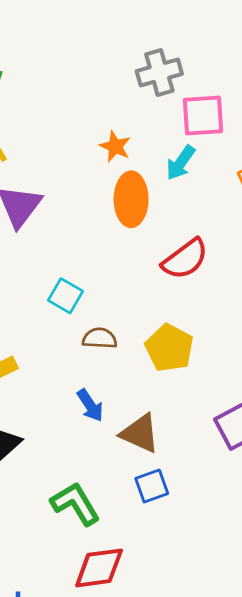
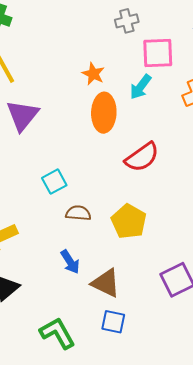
gray cross: (159, 72) -> (127, 21), size x0.7
cyan square: (66, 296) -> (54, 182), turned 30
blue square: (152, 486) -> (113, 322), turned 30

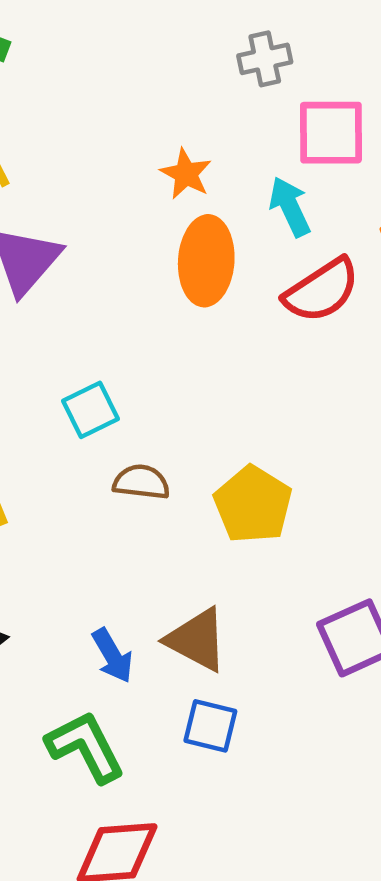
cyan arrow: (141, 87) -> (290, 207), turned 116
red semicircle: (142, 157) -> (322, 290), moved
blue arrow: (70, 262) -> (112, 656), moved

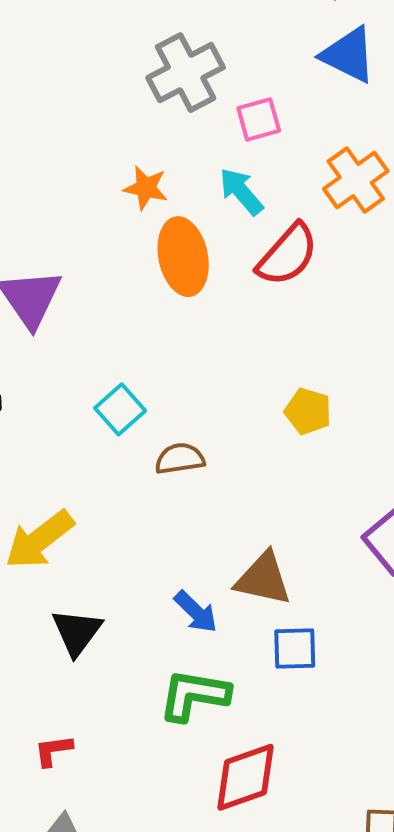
gray cross: (265, 59) -> (186, 73), size x1.6
pink square: (331, 133) -> (259, 119), size x0.7
yellow pentagon: (253, 505) -> (308, 411), moved, size x0.7
green L-shape: (85, 747) -> (194, 695), turned -38

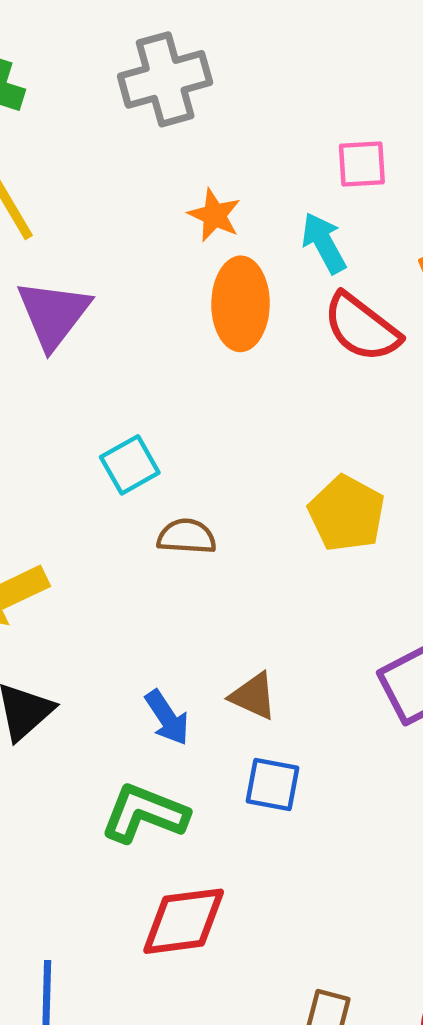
gray cross: (186, 73) -> (165, 79), moved
red semicircle: (287, 255) -> (362, 328), turned 74
yellow pentagon: (308, 411) -> (347, 514), size x1.4
brown triangle: (263, 579) -> (253, 696), size x0.7

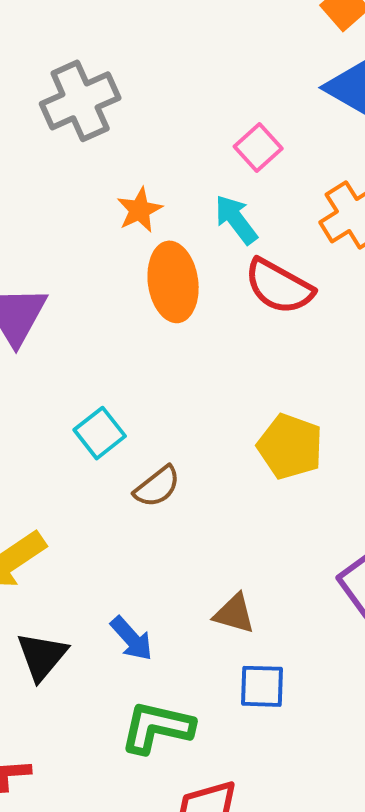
pink square: (362, 164) -> (258, 147), turned -30
orange star: (214, 215) -> (139, 210), turned 30
brown semicircle: (187, 536) -> (157, 487), turned 147
blue arrow: (167, 718) -> (132, 639), moved

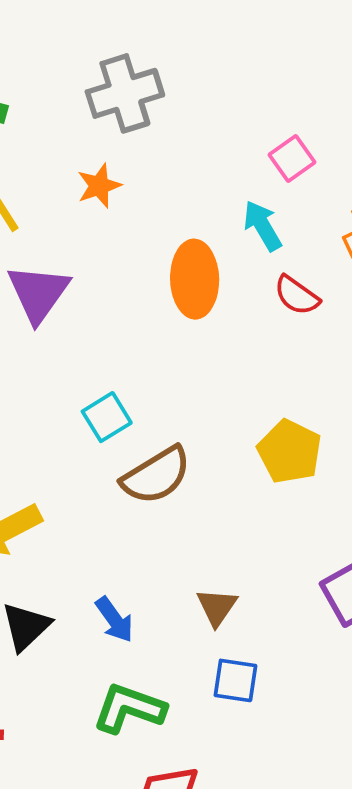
orange star: (139, 210) -> (99, 186), moved
red semicircle: (279, 287) -> (297, 295), size x0.7
brown semicircle: (157, 487) -> (156, 475), size x1.5
brown triangle: (234, 614) -> (217, 607), turned 42

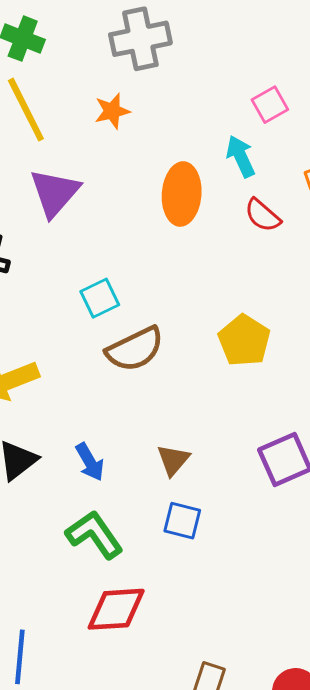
green L-shape: (129, 708) -> (94, 535), turned 30

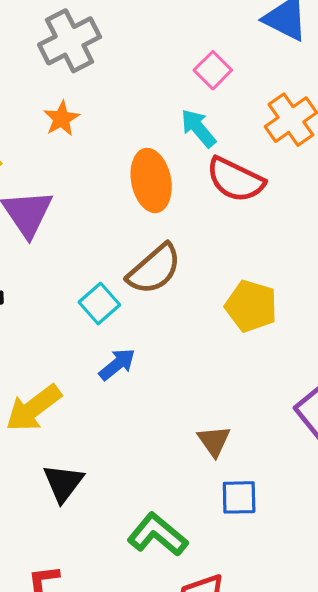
red semicircle: (263, 215) -> (235, 180), size x1.5
brown semicircle: (135, 349) -> (154, 269), moved
blue arrow: (90, 462) -> (117, 364), moved, turned -84

